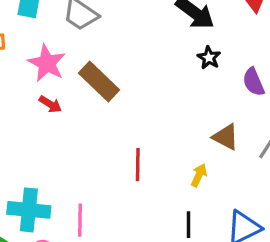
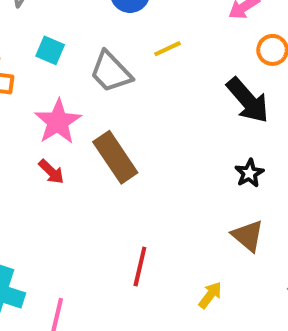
black star: (209, 58) -> (249, 173), moved
brown triangle: (226, 137) -> (248, 236), moved

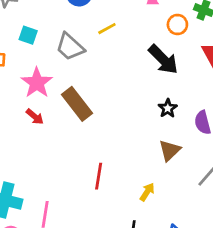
brown triangle: (248, 236) -> (170, 150), turned 40

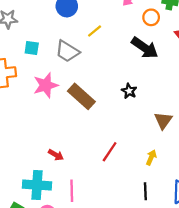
pink star: (37, 83) -> (46, 85), turned 30
black star: (168, 108) -> (129, 91), moved
red arrow: (35, 117) -> (56, 155), moved
red line: (99, 176) -> (110, 152), turned 35

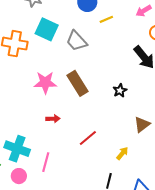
yellow line: (95, 31) -> (106, 19), moved
cyan square: (32, 48) -> (47, 29), size x1.6
pink star: (46, 85) -> (45, 83), moved
red arrow: (56, 155) -> (53, 119), moved, turned -48

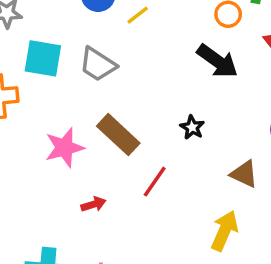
brown triangle: (142, 124) -> (244, 174), turned -42
red line: (88, 138) -> (155, 182), moved
yellow arrow: (122, 153) -> (224, 231), size x1.6

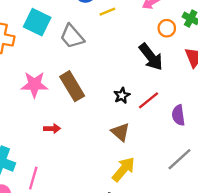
brown triangle: (244, 174) -> (120, 132), moved
red line: (155, 182) -> (148, 100), moved
red arrow: (94, 204) -> (52, 129), moved

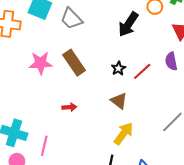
black arrow: (151, 57) -> (128, 24), moved, turned 75
purple semicircle: (178, 115) -> (171, 61), moved
red arrow: (52, 129) -> (69, 107), moved

